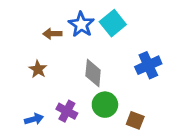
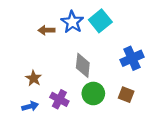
brown star: (38, 69) -> (34, 78), moved
brown square: (135, 120) -> (126, 95), moved

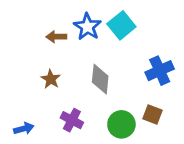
brown star: (34, 78) -> (51, 79), moved
green circle: (93, 93) -> (121, 124), moved
blue arrow: (30, 106) -> (24, 129), moved

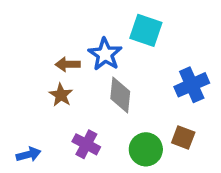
cyan square: (121, 25) -> (146, 30), turned -32
blue star: (87, 27) -> (105, 54), moved
brown arrow: (56, 37) -> (68, 64), moved

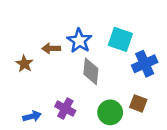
cyan square: (146, 30) -> (120, 39), moved
brown star: (61, 95) -> (24, 64), moved
blue arrow: (29, 154) -> (32, 116), moved

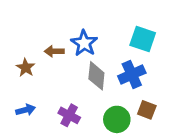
cyan square: (120, 39) -> (143, 39), moved
blue cross: (145, 64) -> (132, 74), moved
blue arrow: (32, 116) -> (26, 110), moved

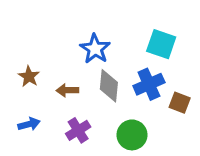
brown arrow: (54, 51) -> (67, 90), moved
brown square: (147, 110) -> (180, 103), moved
purple cross: (69, 115) -> (78, 130), turned 30

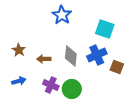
blue star: (95, 49) -> (62, 15), moved
purple cross: (78, 130) -> (51, 85), turned -35
green circle: (132, 135) -> (72, 89), moved

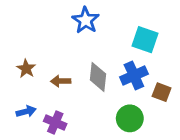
purple cross: (51, 85) -> (55, 123), moved
green circle: (72, 89) -> (130, 118), moved

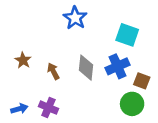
brown arrow: (61, 81) -> (53, 71), turned 63
blue arrow: (26, 111) -> (19, 109), moved
green circle: (130, 118) -> (132, 104), moved

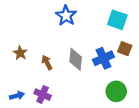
cyan square: (127, 35) -> (117, 20), moved
brown square: (142, 81) -> (125, 49), moved

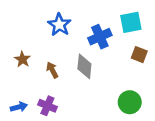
blue star: (66, 16) -> (59, 25), moved
cyan square: (117, 20) -> (131, 22), turned -30
blue cross: (103, 58) -> (100, 37), moved

